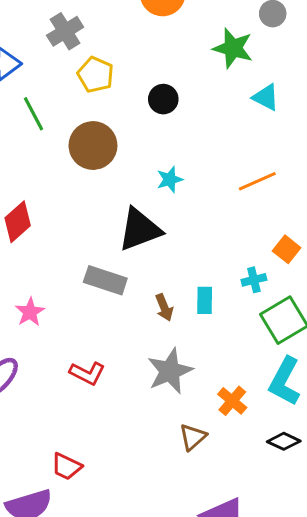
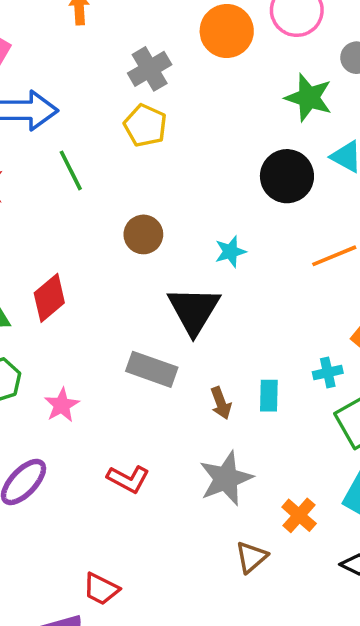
gray cross: (65, 31) -> (150, 69), moved
black circle: (163, 99) -> (287, 176), moved, size x1.5
brown circle: (93, 146) -> (143, 234), moved, size x0.7
black triangle: (140, 230) -> (194, 310), turned -39

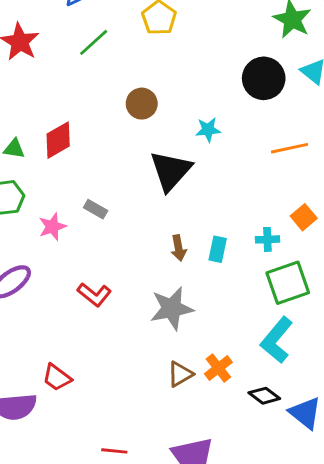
green line: (71, 170) -> (94, 42), turned 64
gray rectangle: (152, 369) -> (96, 209), moved, size x0.6
orange cross: (299, 515) -> (218, 368), moved

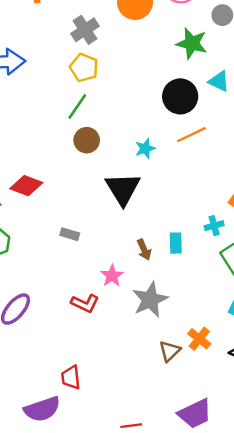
green line: (94, 42) -> (77, 107), moved
red diamond: (58, 140) -> (26, 186), turned 64
orange line: (289, 148) -> (191, 135), moved
pink star: (52, 227) -> (112, 276), moved
red trapezoid: (57, 378) -> (71, 377), turned 60

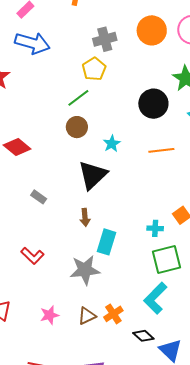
black circle: (180, 96) -> (153, 104), moved
cyan star: (145, 149) -> (112, 144), moved, turned -30
cyan rectangle: (176, 243) -> (106, 242), moved, size x1.4
brown arrow: (144, 250) -> (85, 217), moved
pink star: (112, 276) -> (49, 315), moved

